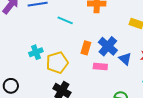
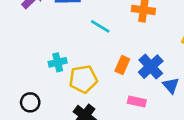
pink rectangle: (100, 66) -> (137, 102), moved
black circle: (11, 86) -> (30, 102), moved

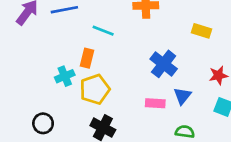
orange rectangle: (122, 65) -> (87, 58), moved
blue triangle: (171, 85) -> (182, 96), moved, turned 30

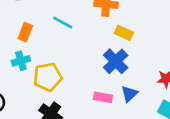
yellow rectangle: (202, 31) -> (124, 33), moved
orange rectangle: (87, 58) -> (25, 32), moved

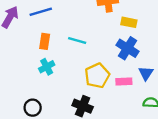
cyan line: (63, 23) -> (77, 41), moved
yellow pentagon: (48, 77) -> (97, 76), moved

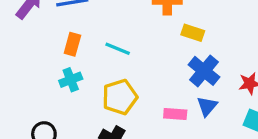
blue cross: (128, 48) -> (204, 71), moved
yellow pentagon: (97, 76) -> (120, 97), moved

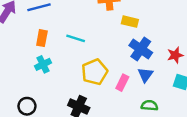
yellow pentagon: (120, 97) -> (94, 72), moved
pink rectangle: (175, 114) -> (122, 83), turned -63

